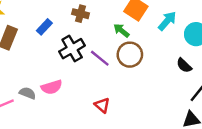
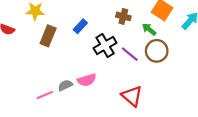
brown cross: (80, 14) -> (123, 16), moved
gray semicircle: (28, 93) -> (65, 85), turned -48
red triangle: (102, 105) -> (132, 96), size x1.5

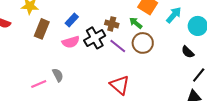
brown cross: (123, 16) -> (112, 24), moved
pink semicircle: (87, 80) -> (71, 42), moved
gray semicircle: (65, 85) -> (58, 75), turned 88

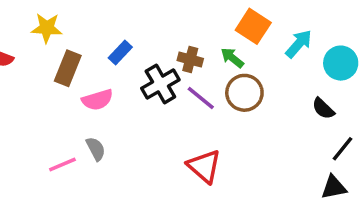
pink semicircle: (71, 42) -> (97, 100), moved

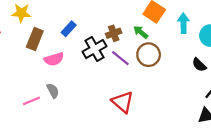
cyan arrow: (299, 44) -> (183, 23), turned -42
brown cross: (190, 60) -> (114, 33), turned -35

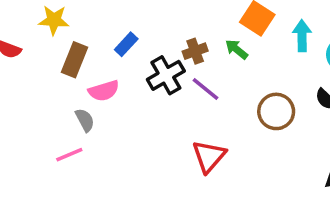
brown circle: (149, 55) -> (276, 111), moved
gray semicircle: (53, 91) -> (85, 120), moved
red triangle: (123, 102) -> (209, 156), turned 30

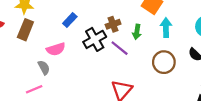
cyan arrow: (302, 36) -> (166, 28), moved
green arrow: (237, 49) -> (137, 32), moved, turned -120
brown rectangle: (75, 60) -> (25, 30), moved

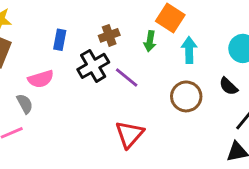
blue rectangle: (70, 20) -> (60, 40), turned -32
brown cross: (113, 24) -> (109, 35), moved
green arrow: (137, 32) -> (150, 41), moved

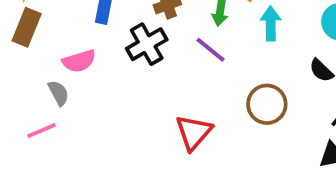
purple line: (127, 78) -> (211, 50), moved
brown circle: (186, 96) -> (267, 104), moved

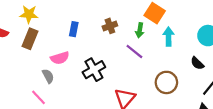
black cross: (147, 44) -> (94, 70), moved
pink line: (42, 131) -> (39, 97), turned 70

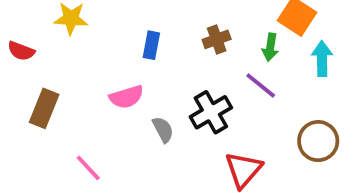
brown rectangle: (30, 39) -> (44, 108), moved
black cross: (94, 70) -> (211, 112), moved
gray semicircle: (48, 76) -> (163, 130), moved

